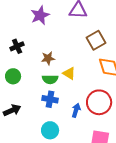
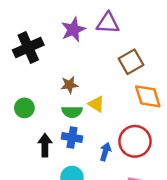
purple star: (40, 15) -> (73, 30), moved
black cross: (17, 46) -> (28, 48), moved, size x1.6
black arrow: (12, 110) -> (45, 145), moved, turned -66

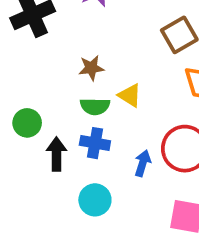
green circle: (24, 108) -> (27, 123), moved

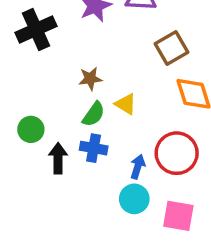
green semicircle: (95, 106) -> (94, 114), turned -56
cyan circle: (95, 200) -> (134, 199), moved

